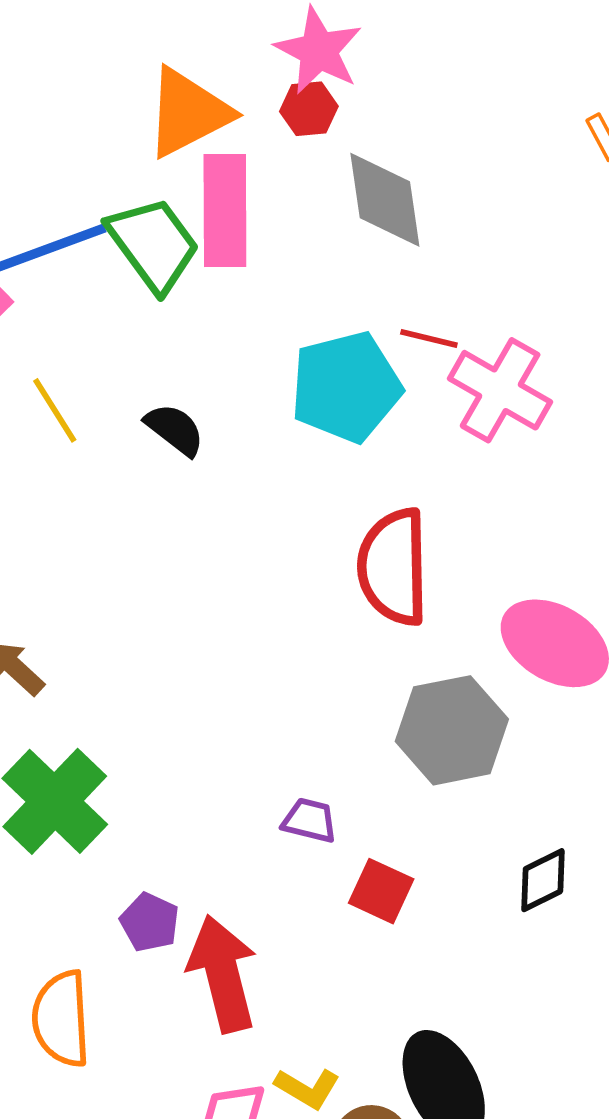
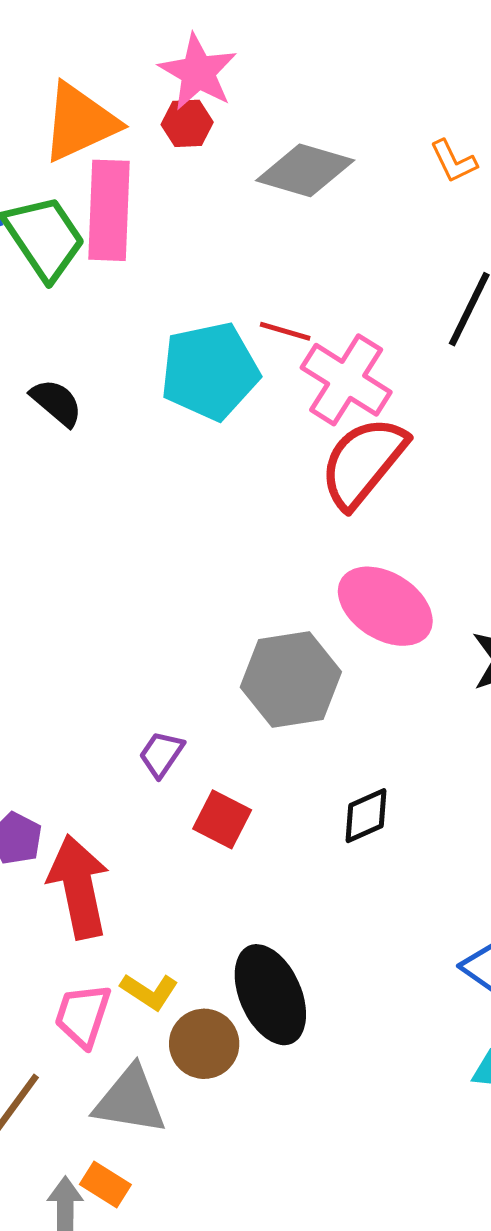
gray diamond: (385, 200) -> (305, 170), moved, turned -68
red semicircle: (393, 567) -> (363, 462), moved, turned 38
purple trapezoid: (310, 820) -> (161, 754), turned -72

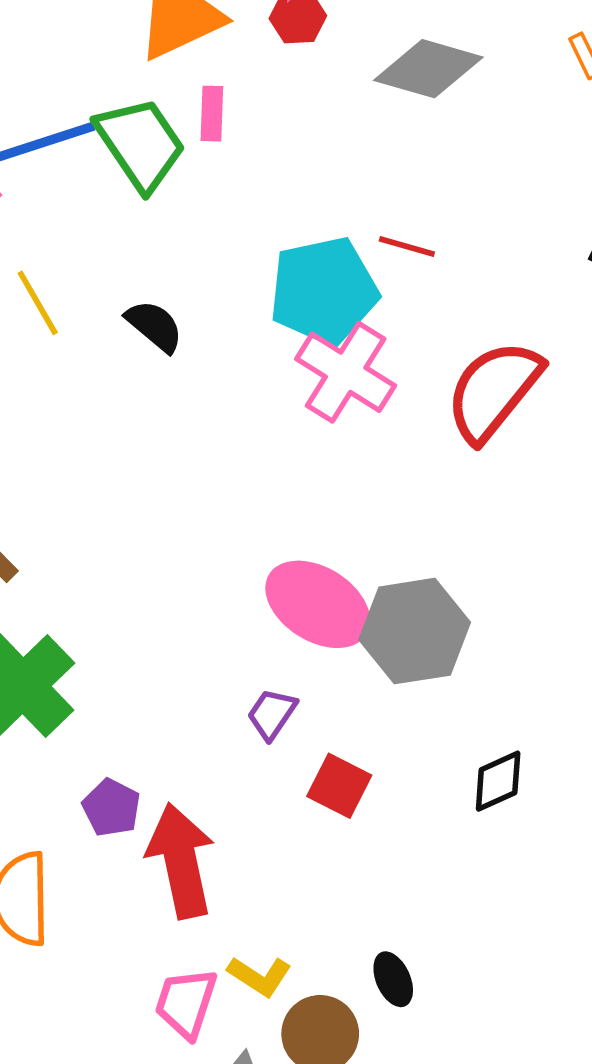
pink rectangle: (109, 210) -> (212, 114), size x0.5
pink cross: (346, 380) -> (346, 372), moved
pink ellipse: (385, 606) -> (318, 604), moved
black ellipse: (270, 995) -> (393, 979), size x0.5

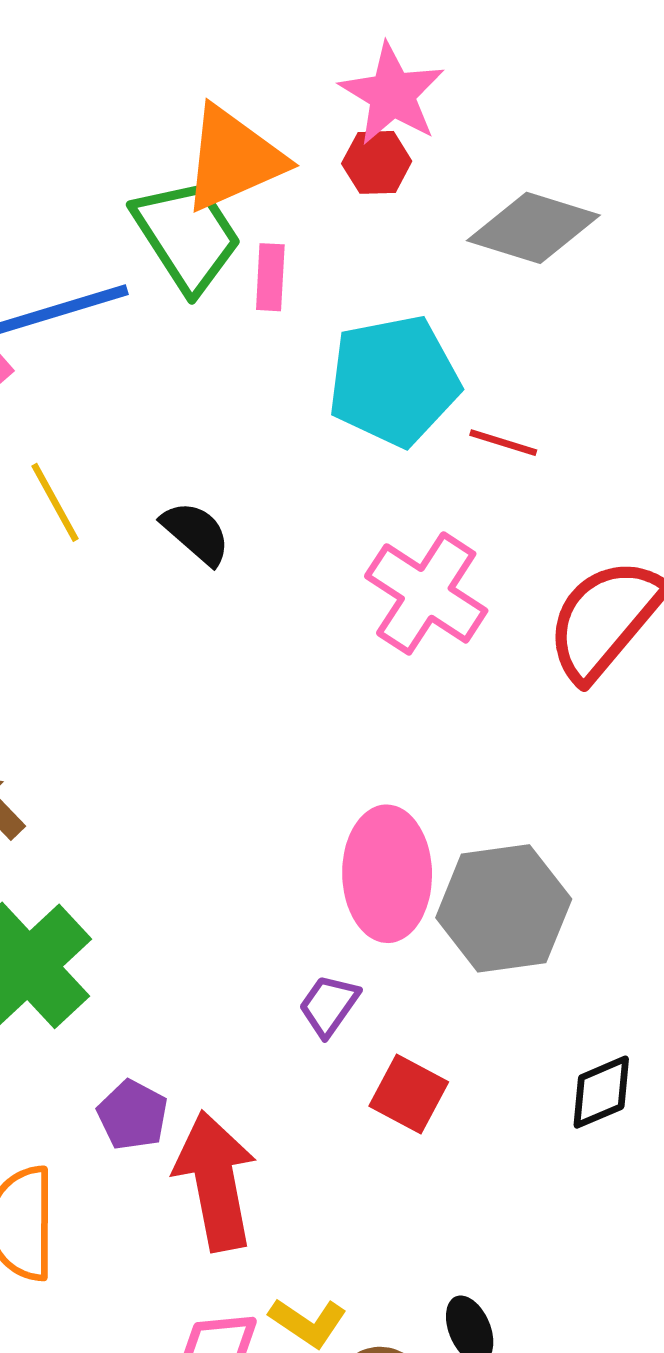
green trapezoid: (140, 144) -> (187, 236), moved
cyan pentagon: (324, 291) -> (394, 381), moved
pink ellipse: (318, 604) -> (387, 874), turned 56

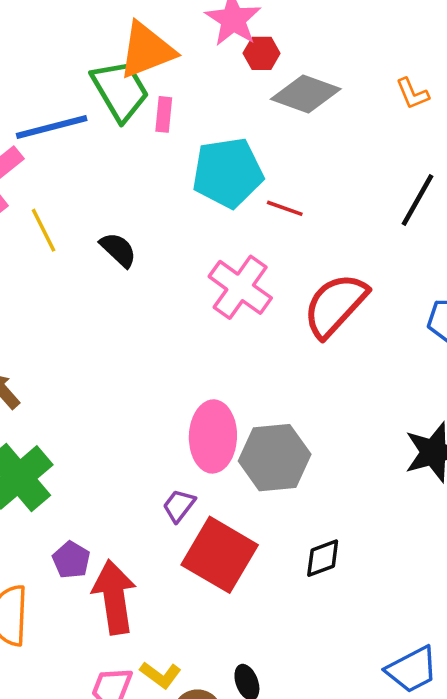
red hexagon: (377, 162) -> (262, 53), moved
red square: (409, 1094) -> (220, 555), size x1.8

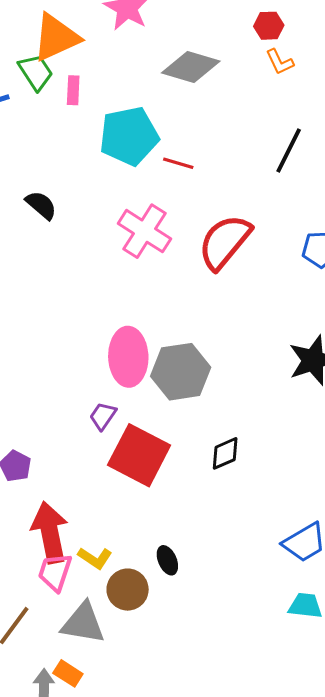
red hexagon: (262, 53) -> (269, 26), moved
green trapezoid: (120, 90) -> (36, 72), size x0.7
red arrow: (114, 597) -> (50, 532), moved

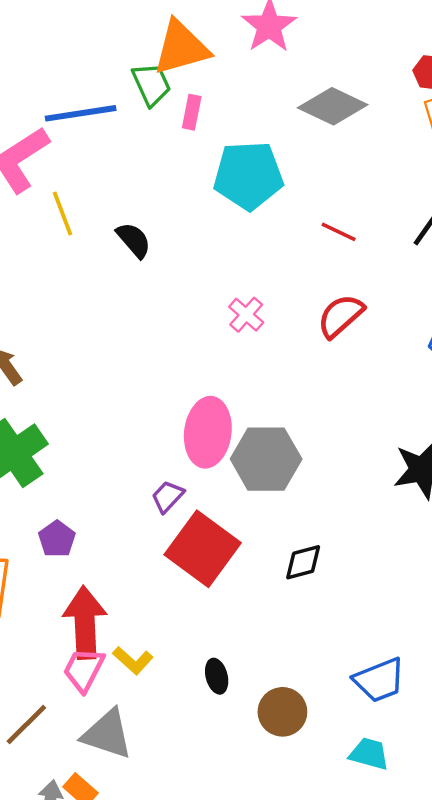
red line: (178, 163) -> (339, 232), moved
pink cross: (144, 231) -> (246, 315), moved, size x0.6
red semicircle: (225, 242) -> (341, 316), size x0.7
brown circle: (128, 590) -> (282, 712), moved

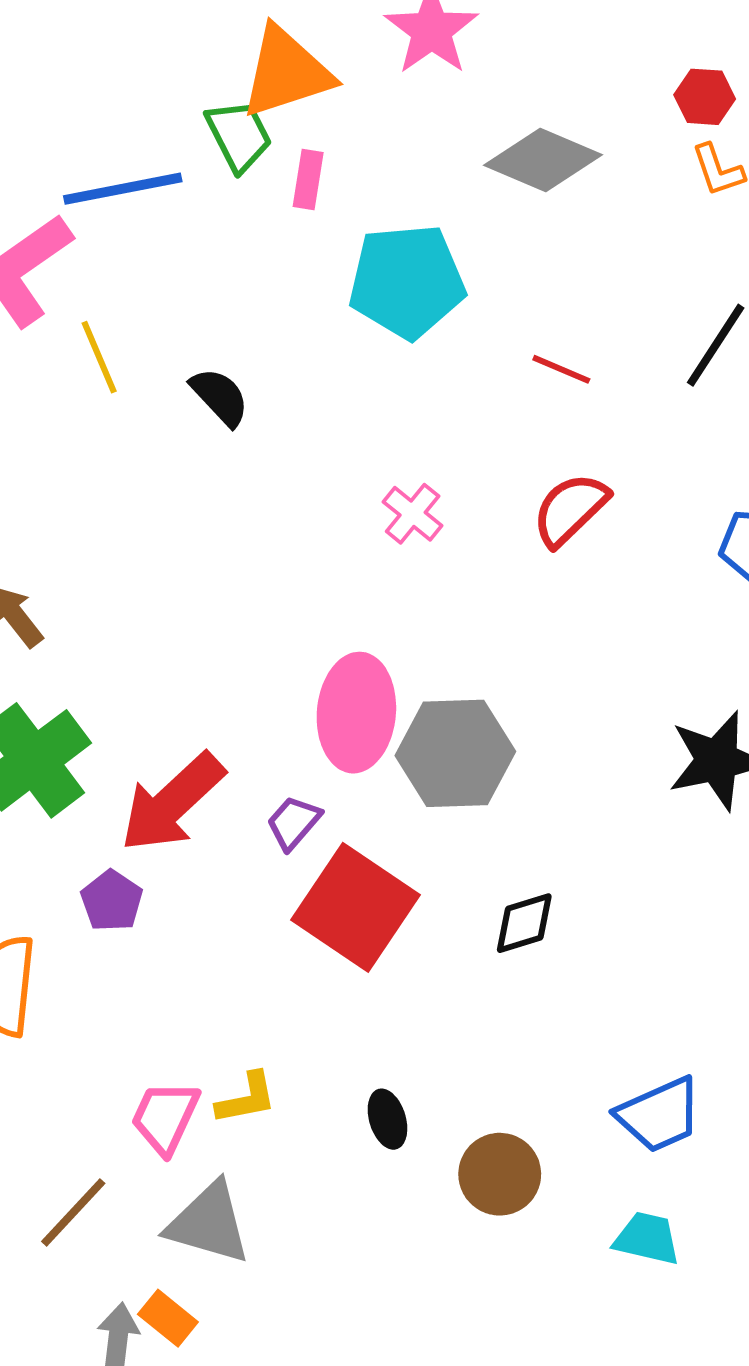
red arrow: (85, 623) -> (172, 803), moved, turned -128
yellow L-shape: (133, 660) -> (246, 1098), turned -51

